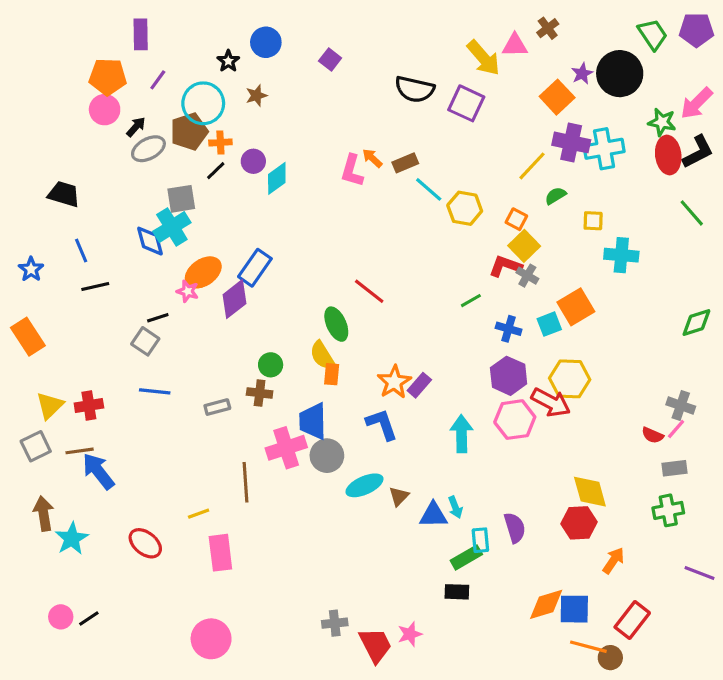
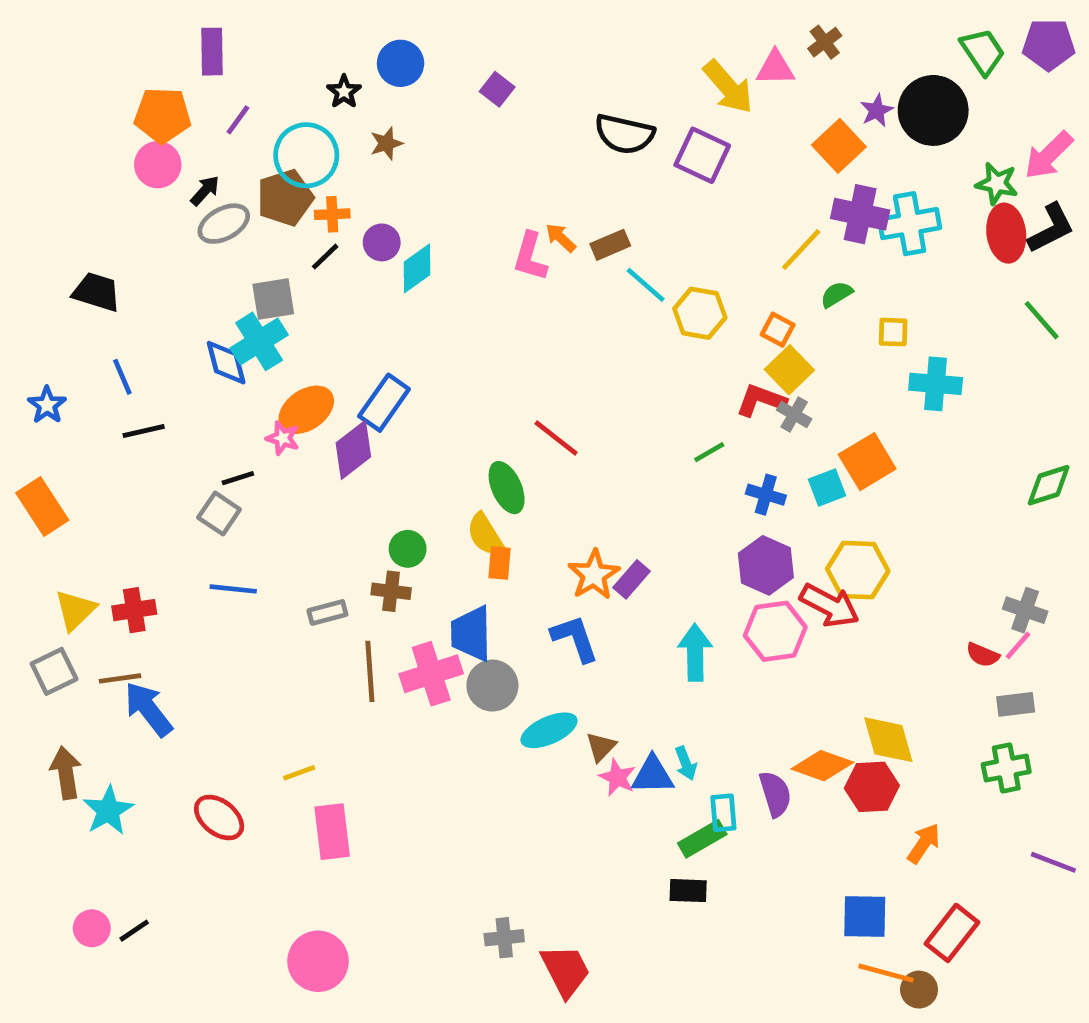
brown line: (245, 482) -> (370, 671), moved
orange diamond: (546, 604) -> (822, 766), moved, turned 36
pink star: (410, 634) -> (617, 777), moved, turned -30

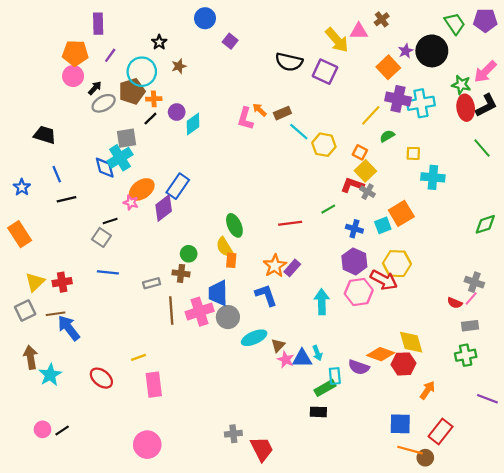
blue circle: (401, 63) -> (205, 18), moved
red line: (556, 438) -> (290, 223), moved, turned -45
purple semicircle: (775, 794) -> (359, 367), turned 126

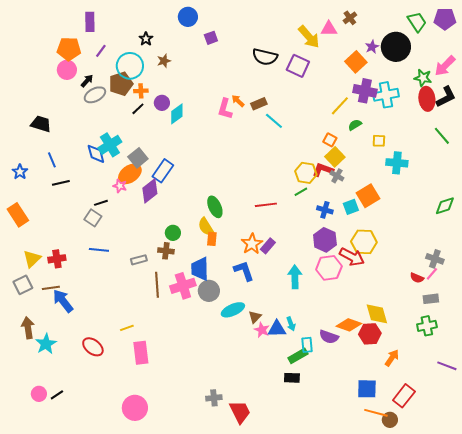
purple square: (230, 41) -> (211, 38), turned 32
gray square: (126, 138) -> (138, 158), moved, turned -30
yellow hexagon: (324, 145) -> (306, 173), moved

